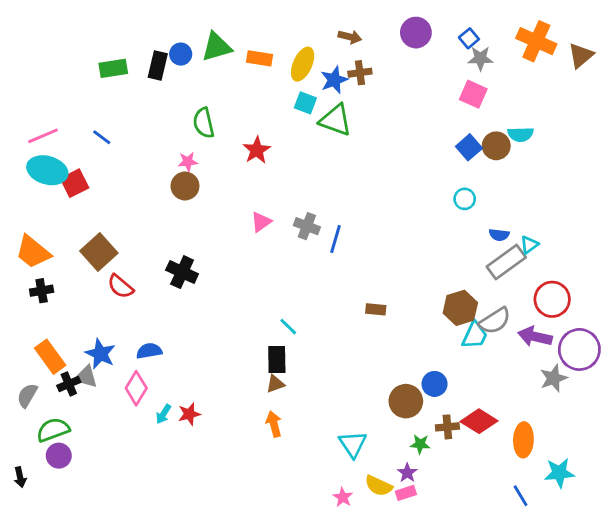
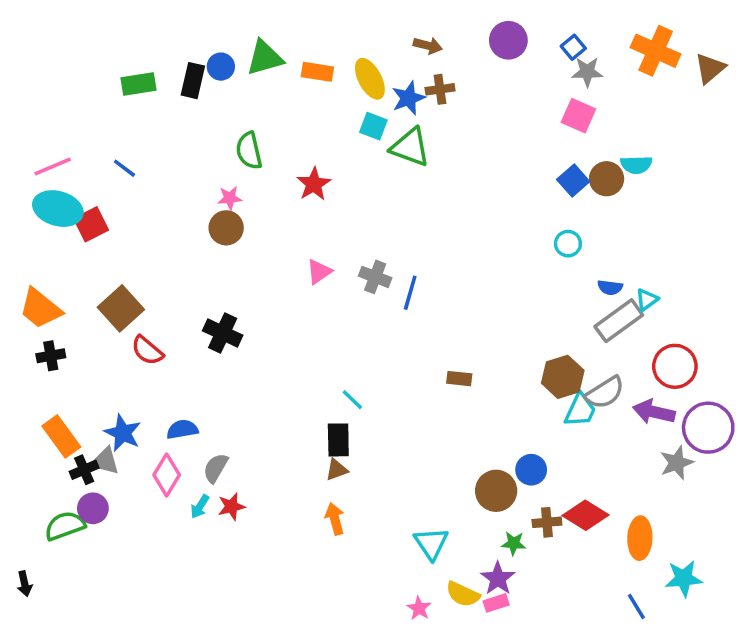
yellow ellipse: (303, 64) -> (370, 79), turned -52
gray semicircle: (27, 395) -> (216, 468), moved
purple circle: (59, 456) -> (93, 508), moved
purple star: (407, 473) -> (498, 578), size x1.4

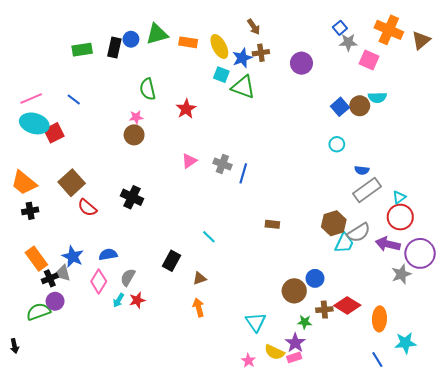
purple circle: (508, 40) -> (301, 63), moved
brown arrow: (428, 46) -> (254, 27), turned 42
pink square: (578, 116) -> (369, 60), moved
cyan triangle: (647, 300) -> (399, 197), moved
black rectangle: (338, 440) -> (172, 261), moved, turned 30

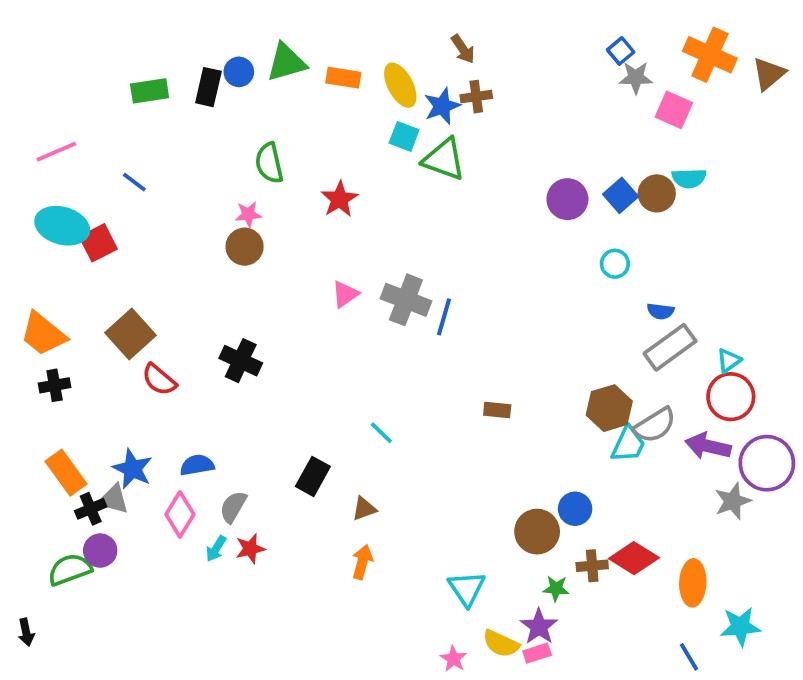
purple circle: (301, 63) -> (567, 199), moved
pink line: (31, 98) -> (56, 152), moved
gray cross: (222, 164) -> (406, 300), size x1.4
orange arrow: (199, 307) -> (362, 562), turned 30

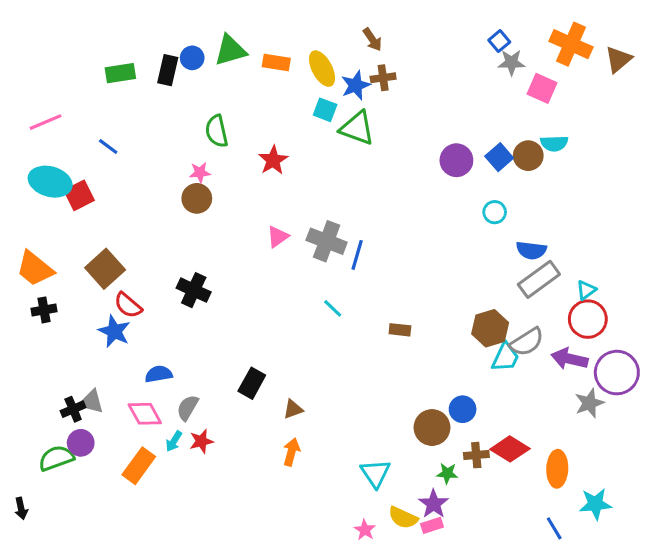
blue semicircle: (661, 311) -> (531, 250), size x1.4
cyan line: (381, 433) -> (333, 308), moved
blue star: (132, 469) -> (114, 331), moved
orange rectangle: (66, 473) -> (139, 466), moved, turned 72
pink diamond: (180, 514) -> (145, 414), turned -60

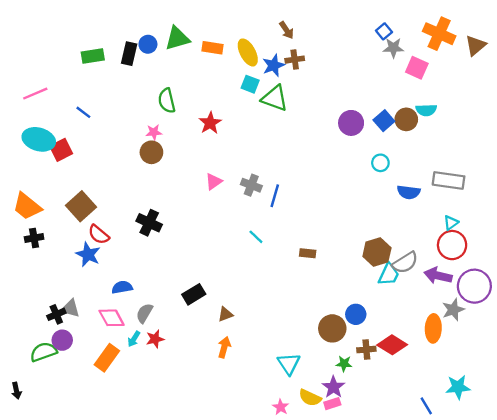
gray cross: (327, 241) -> (251, 185), size x0.7
gray rectangle: (539, 279) -> (449, 180), moved, turned 44
black rectangle: (252, 383) -> (194, 294), turned 30
orange ellipse: (557, 469) -> (433, 328), moved

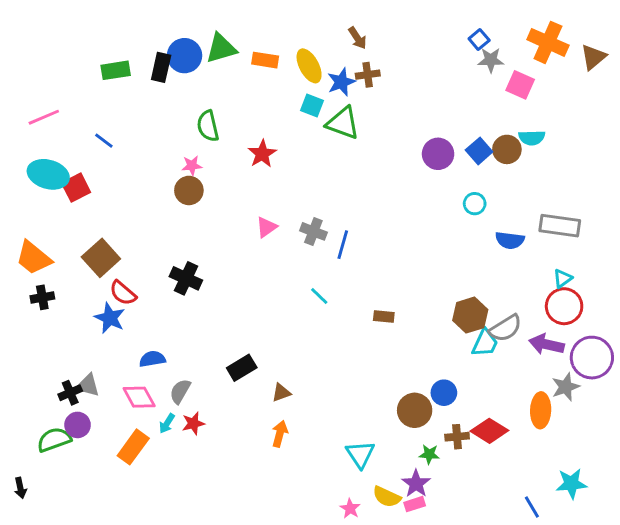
blue circle: (148, 44) -> (184, 56), size x1.5

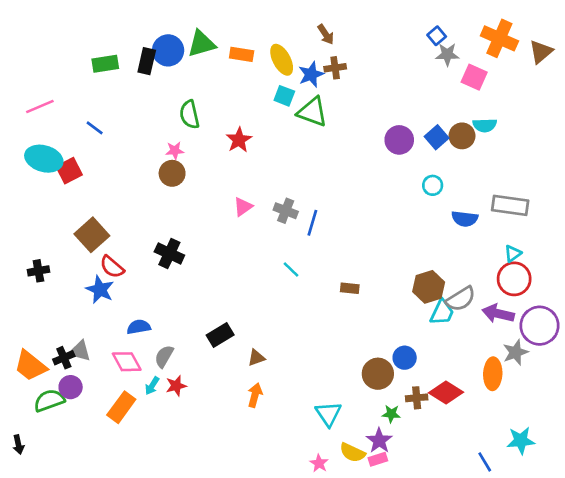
orange trapezoid: (34, 258) -> (30, 366), moved

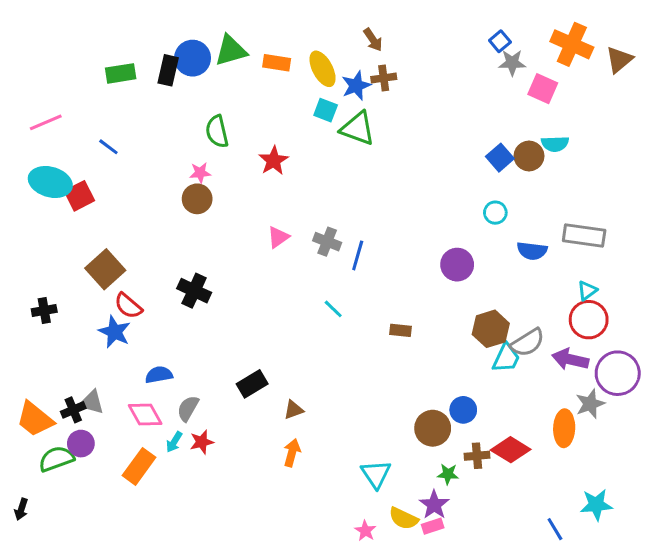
purple circle: (399, 140) -> (457, 265), moved
black arrow: (18, 445) -> (21, 509), turned 30

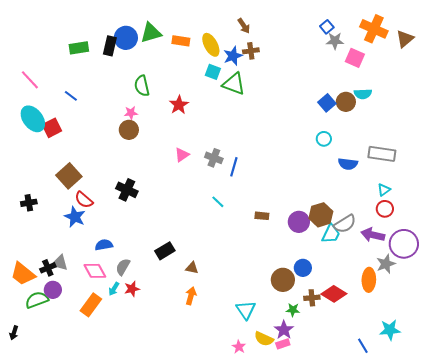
pink line: (46, 122) -> (30, 80), turned 70
cyan ellipse: (50, 182) -> (33, 119), turned 36
purple circle: (457, 265) -> (299, 222), moved
red circle: (589, 320) -> (385, 209), size x0.7
brown triangle: (293, 410) -> (192, 268), turned 32

